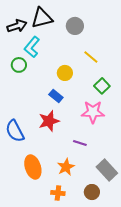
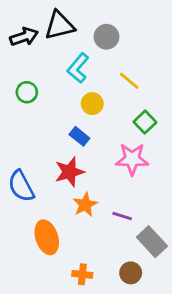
cyan L-shape: (32, 47) -> (78, 68), moved
purple line: (80, 143) -> (122, 216), moved
orange star: (66, 167) -> (85, 205), moved

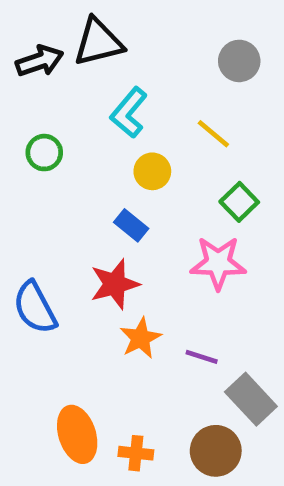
gray circle: (106, 37) -> (239, 61), moved
orange ellipse: (47, 237) -> (77, 434), moved
brown circle: (131, 273) -> (216, 451), size x1.4

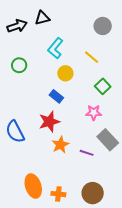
black triangle: (98, 42) -> (42, 18), size x0.7
pink star: (218, 263) -> (94, 113), size x0.7
gray rectangle: (251, 399) -> (108, 140), moved

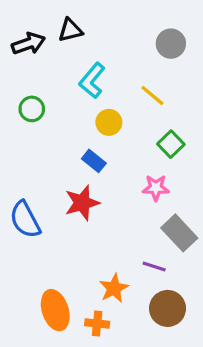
orange star: (60, 145) -> (114, 288), moved
purple line: (87, 153) -> (154, 267), moved
brown circle: (93, 193) -> (168, 308), moved

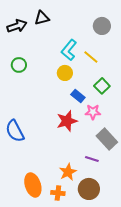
cyan L-shape: (92, 80) -> (69, 50), moved
blue rectangle: (94, 161) -> (78, 96), moved
red star: (82, 203) -> (67, 121), moved
brown circle: (168, 308) -> (89, 189), moved

